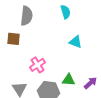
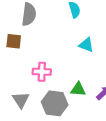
pink cross: (38, 65) -> (42, 72), turned 35

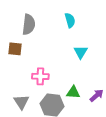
cyan triangle: (86, 45) -> (81, 52), turned 40

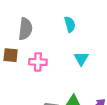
pink cross: (40, 76) -> (38, 62), moved

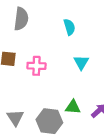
gray semicircle: (25, 29) -> (21, 19), moved

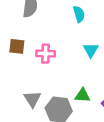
gray triangle: (15, 118) -> (32, 99), moved

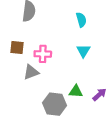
cyan semicircle: (79, 14) -> (81, 20), moved
gray triangle: (32, 99) -> (31, 72), moved, turned 42

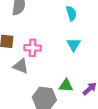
gray triangle: (31, 72) -> (21, 66), turned 42

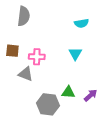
cyan semicircle: (71, 13) -> (81, 23), moved, turned 96

